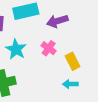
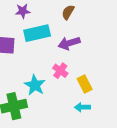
cyan star: (16, 49) -> (35, 85), moved

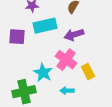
pink cross: (60, 71) -> (66, 60), size x1.5
cyan arrow: (82, 107) -> (67, 91), moved

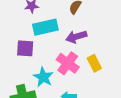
purple square: (17, 37) -> (25, 48), moved
yellow rectangle: (88, 72) -> (94, 63), moved

